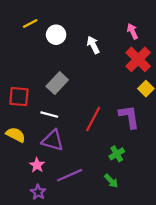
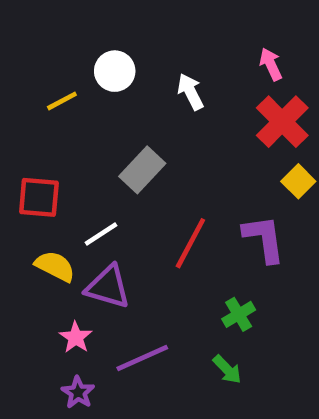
yellow line: (30, 23) -> (62, 101), moved
gray rectangle: (57, 83) -> (142, 170), moved
white line: (49, 115) -> (101, 234), turned -48
yellow semicircle: (16, 135) -> (55, 266), moved

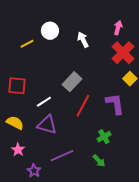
pink arrow: (271, 64) -> (118, 28), turned 40
gray rectangle: (142, 170) -> (72, 82), moved
yellow semicircle: (55, 266) -> (15, 123), moved
pink star: (76, 337) -> (18, 150), moved

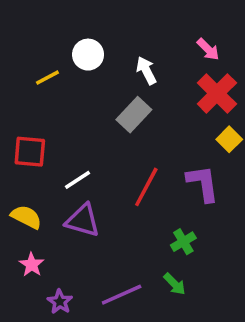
pink arrow: (118, 28) -> (208, 49), turned 120
gray rectangle: (72, 82) -> (134, 115), moved
purple line: (62, 156) -> (122, 295), moved

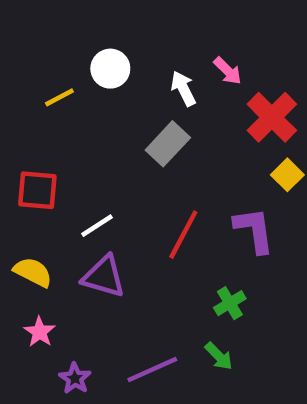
pink arrow: (208, 49) -> (228, 71), moved

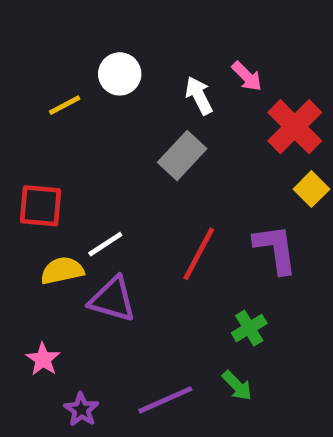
yellow semicircle: (33, 272) -> (62, 271), moved, turned -39

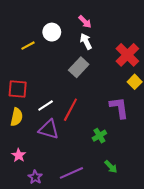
pink arrow: (247, 76) -> (85, 22), moved
red line: (199, 254) -> (70, 110), moved
yellow semicircle: (62, 271) -> (17, 117), moved, turned 114
green cross: (249, 328) -> (99, 136), moved
green arrow: (237, 386) -> (111, 167), moved

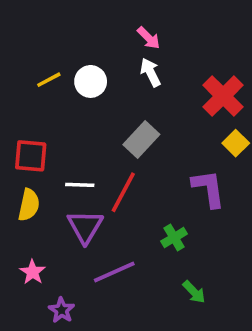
white circle: (52, 32) -> (91, 81), moved
gray rectangle: (79, 67) -> (141, 140), moved
white line: (46, 106) -> (80, 185), turned 35
purple triangle: (49, 129) -> (85, 227), turned 45
purple line: (71, 173) -> (114, 272), moved

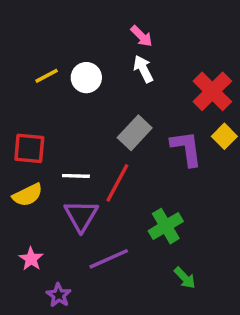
purple L-shape: (209, 189) -> (186, 148), moved
yellow semicircle: (29, 205) -> (28, 195), turned 52
green cross: (174, 238) -> (166, 226), size x1.4

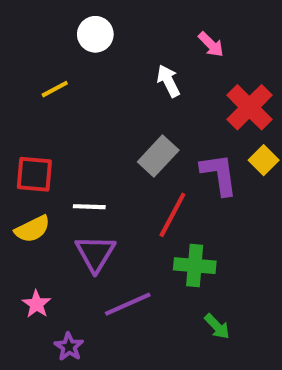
pink arrow: (142, 36) -> (211, 44), moved
white circle: (86, 78) -> (95, 34), moved
red line: (117, 183) -> (172, 215), moved
green cross: (166, 226) -> (195, 266), turned 36

